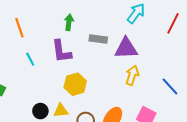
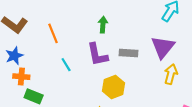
gray rectangle: (98, 39) -> (129, 53), moved
purple triangle: (126, 48) -> (163, 47), turned -45

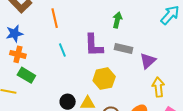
green arrow: (103, 25) -> (117, 20), moved
purple triangle: (163, 47) -> (148, 61), moved, size x0.7
yellow arrow: (171, 74) -> (158, 87), moved, turned -30

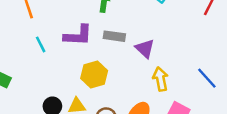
purple L-shape: (94, 45) -> (78, 35), turned -80
purple triangle: (148, 61) -> (145, 48), turned -30

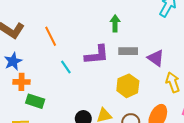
yellow hexagon: (94, 75) -> (128, 86), moved

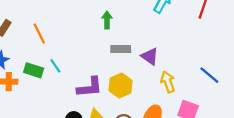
purple L-shape: (97, 55) -> (90, 87), moved
green rectangle: (35, 101) -> (34, 70), moved

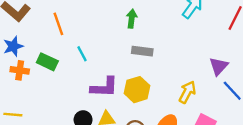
purple triangle: (150, 56) -> (219, 66), moved, turned 30
cyan line: (55, 66) -> (82, 54), moved
yellow arrow: (168, 82) -> (187, 92), turned 40

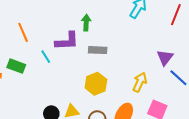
purple L-shape: (104, 87) -> (67, 41), moved

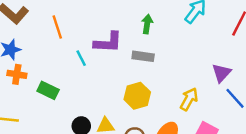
green arrow: (86, 23) -> (147, 24), moved
green rectangle: (16, 66) -> (48, 90), moved

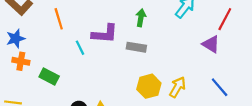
purple triangle: (221, 73) -> (211, 44), moved, turned -42
yellow hexagon: (137, 96) -> (149, 86), moved

